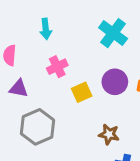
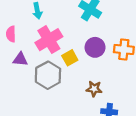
pink cross: (57, 67) -> (49, 40), size x1.6
gray hexagon: (37, 127) -> (48, 75), moved

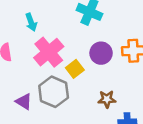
purple triangle: (20, 59) -> (24, 102), moved, turned 35

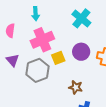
purple triangle: (24, 102) -> (13, 60), moved

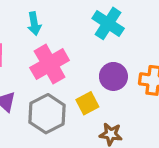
yellow square: (58, 58) -> (87, 103), moved

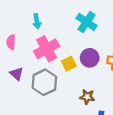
yellow square: (87, 103) -> (69, 64), moved

